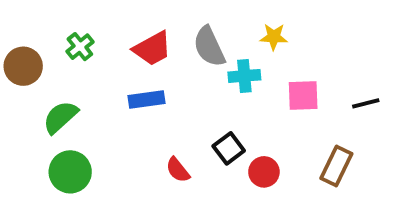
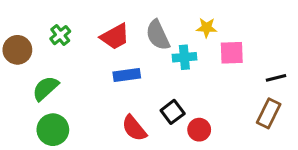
pink square: (303, 96) -> (232, 53), moved
blue rectangle: (147, 99) -> (127, 75), moved
brown rectangle: (336, 166) -> (269, 113), moved
red semicircle: (178, 170) -> (134, 128), size x1.4

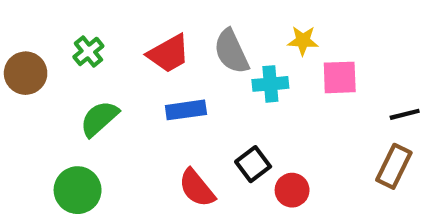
green semicircle: (45, 88) -> (99, 119), moved

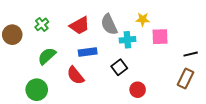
black square: (253, 164) -> (119, 67), moved
red semicircle: (197, 188) -> (75, 75), moved

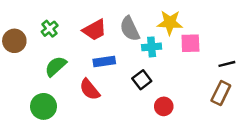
yellow star: (143, 19) -> (170, 23), size x1.5

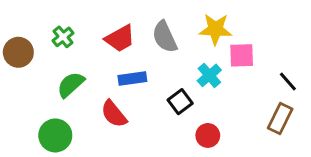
cyan cross: (152, 47) -> (209, 75), moved, turned -36
black line: (227, 64) -> (288, 82), turned 63

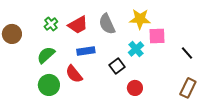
green cross: (63, 37) -> (51, 24), moved
brown rectangle: (280, 119) -> (188, 88), moved
green circle: (55, 135) -> (49, 85), moved

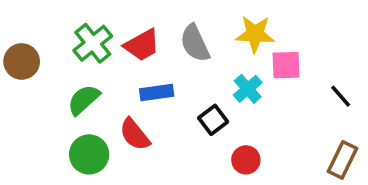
green cross: (51, 24) -> (93, 43), size x1.5

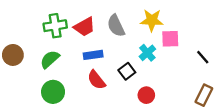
green cross: (93, 43) -> (55, 26), turned 30
brown circle: (22, 61) -> (13, 55), moved
red semicircle: (135, 134) -> (96, 80), moved

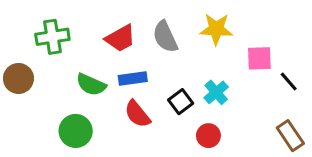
green cross: (55, 26) -> (52, 37), moved
pink square: (170, 39) -> (259, 58), moved
cyan cross: (147, 53) -> (216, 92), moved
green semicircle: (50, 59) -> (91, 85), moved, turned -114
brown rectangle: (204, 95) -> (290, 136), turned -60

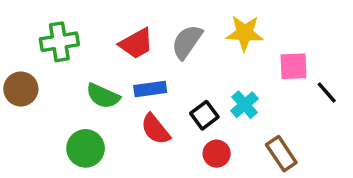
gray semicircle: (165, 37) -> (187, 42), turned 60
red circle: (208, 136) -> (217, 154), moved
brown rectangle: (290, 136) -> (281, 154), moved

